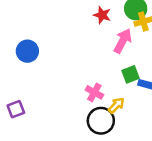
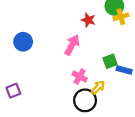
red star: (102, 15) -> (88, 20), moved
pink arrow: (123, 41) -> (72, 45), moved

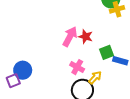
red star: (88, 20) -> (86, 37), moved
blue circle: (23, 42) -> (23, 70), moved

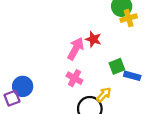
red star: (86, 37) -> (93, 39), moved
pink cross: (77, 67) -> (74, 78), moved

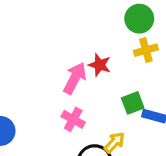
yellow cross: (129, 18) -> (146, 50), moved

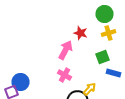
red star: (100, 65) -> (80, 33), moved
green square: (133, 103) -> (102, 57), moved

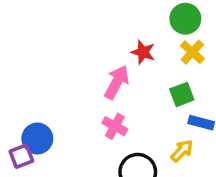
yellow cross: (108, 33) -> (192, 52), turned -32
yellow arrow: (90, 89) -> (182, 151), moved

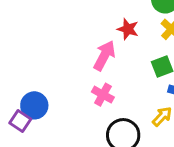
purple square: (21, 156) -> (20, 121), turned -35

